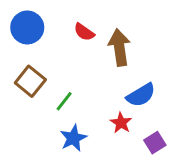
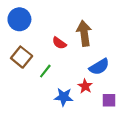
red semicircle: (84, 32) -> (59, 43), moved
blue star: (73, 138) -> (64, 97), moved, turned 30
purple square: (155, 143) -> (109, 100), turned 32

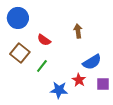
brown arrow: (84, 33) -> (78, 31), size x0.6
red semicircle: (59, 43) -> (44, 40), moved
purple square: (109, 100) -> (103, 84), moved

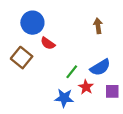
blue circle: (18, 18) -> (32, 23), moved
brown arrow: (78, 31) -> (98, 26), moved
green line: (42, 66) -> (72, 72), moved

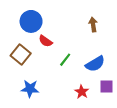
green line: (72, 72) -> (65, 60), moved
red star: (86, 87) -> (82, 92), moved
blue star: (64, 98) -> (30, 89), moved

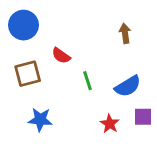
blue circle: (31, 21) -> (23, 25), moved
brown square: (21, 55) -> (28, 74), turned 36
green line: (65, 60) -> (87, 81), turned -56

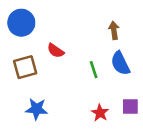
green line: (87, 81) -> (94, 70), moved
blue semicircle: (128, 86) -> (120, 63), moved, turned 95

